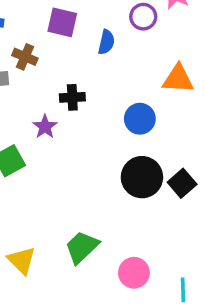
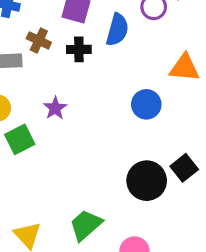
blue semicircle: (106, 42) -> (117, 30), size x1.4
black cross: (72, 97) -> (79, 49), moved
black circle: (142, 177) -> (147, 181), moved

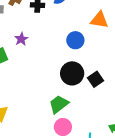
black circle: (147, 181) -> (72, 73), moved
green trapezoid: (86, 225) -> (59, 104), moved

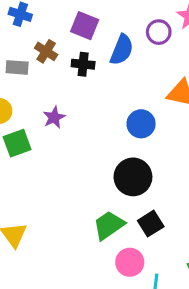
black square: (95, 79) -> (151, 224), moved
pink circle: (63, 127) -> (130, 262), moved

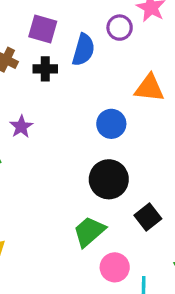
black square: (151, 224) -> (148, 217), moved

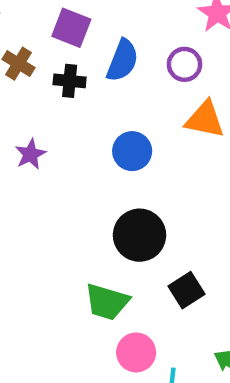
purple circle: (120, 28) -> (184, 64), moved
blue circle: (111, 124) -> (132, 151), moved
green trapezoid: (89, 232) -> (107, 302), turned -128

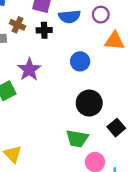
blue semicircle: (122, 60) -> (69, 17), turned 70
purple star: (30, 154) -> (29, 69), size x1.5

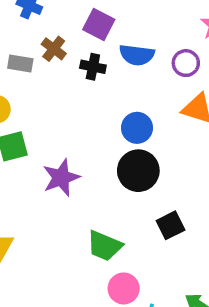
purple star: (29, 69) -> (61, 178), moved
black circle: (89, 103) -> (138, 171), moved
black square: (116, 128) -> (170, 225), moved

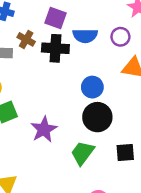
black cross: (93, 67) -> (55, 48), size x1.5
black square: (170, 225) -> (125, 152), turned 30
green trapezoid: (104, 246) -> (83, 153), moved, turned 112

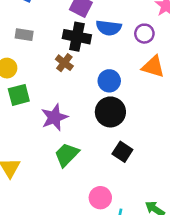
brown cross: (26, 39) -> (64, 63), moved
black square: (125, 152) -> (122, 152), moved, turned 30
green trapezoid: (83, 153) -> (67, 155), moved

